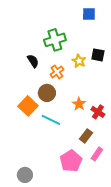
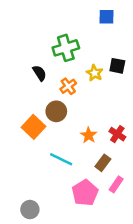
orange star: (79, 104) -> (89, 135), moved
cyan line: (51, 120) -> (61, 159), moved

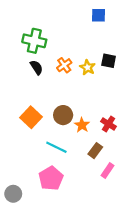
green cross: (66, 48) -> (34, 41), moved, turned 30
orange cross: (68, 86) -> (64, 65), moved
brown circle: (56, 111) -> (63, 115), moved
pink pentagon: (85, 193) -> (51, 178), moved
gray circle: (30, 210) -> (13, 194), moved

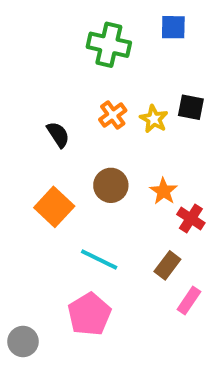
green cross: (34, 41) -> (109, 45), moved
black semicircle: (37, 67) -> (58, 135), moved
brown circle: (63, 115) -> (111, 185), moved
orange star: (82, 125) -> (164, 191), moved

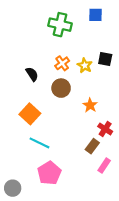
brown circle: (111, 185) -> (61, 88), moved
red cross: (191, 219) -> (105, 129), moved
cyan line: (99, 260) -> (40, 143), moved

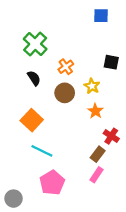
green cross: (60, 25) -> (35, 44), moved, turned 30
yellow star: (85, 65) -> (92, 86), moved
pink rectangle: (104, 166) -> (96, 175), moved

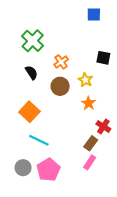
gray circle: (14, 199) -> (23, 168), moved

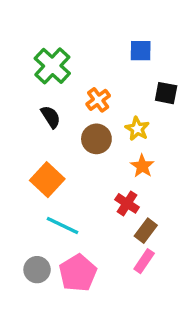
blue square: (94, 14) -> (141, 51), moved
red cross: (103, 126) -> (127, 203), moved

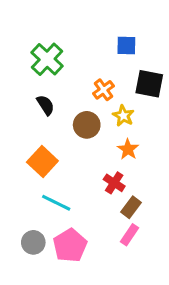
black square: (166, 93) -> (149, 84), size x1.4
orange cross: (98, 100) -> (103, 90), moved

